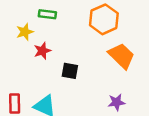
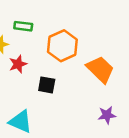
orange hexagon: (104, 19) -> (62, 46), moved
purple star: (116, 102) -> (107, 115), moved

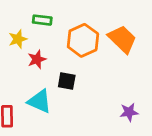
orange trapezoid: (100, 69) -> (122, 39), moved
cyan triangle: (21, 122) -> (40, 101), moved

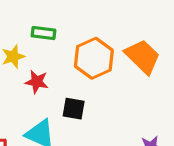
red star: (37, 59) -> (37, 82), turned 30

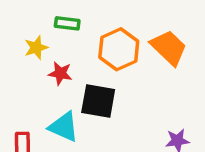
black square: (74, 109) -> (98, 101), size x1.5

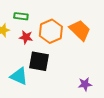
red star: (60, 73) -> (26, 37), moved

